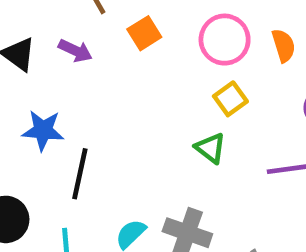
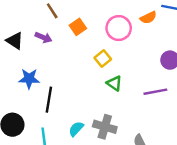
orange semicircle: (284, 46) -> (148, 18), moved, turned 84
yellow square: (230, 99) -> (103, 58), moved

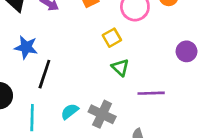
purple line: (155, 92) -> (151, 93), moved

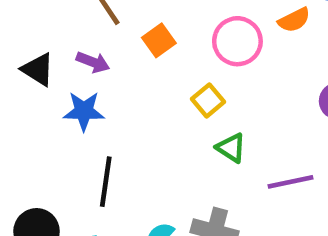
blue star: (26, 47) -> (84, 111), moved

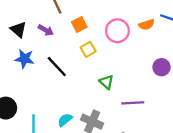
yellow square: (208, 100) -> (88, 49), moved
blue star: (84, 111) -> (24, 59), moved
black line: (106, 182) -> (57, 67), moved, turned -60

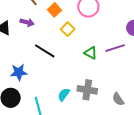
blue star: (24, 59) -> (19, 72), moved
purple line: (133, 103) -> (115, 48), moved

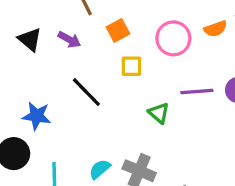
yellow square: (68, 29) -> (131, 66), turned 32
purple line: (115, 48) -> (197, 91), moved

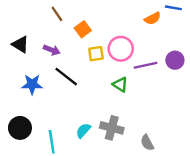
pink circle: (173, 38) -> (121, 49), moved
purple arrow: (69, 40) -> (52, 50), moved
blue star: (37, 116) -> (32, 84), moved

